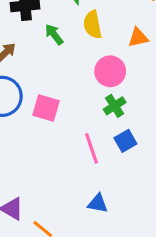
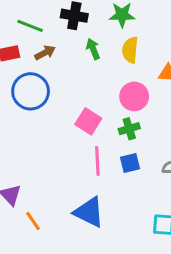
pink square: (46, 108) -> (88, 121), moved
blue triangle: (98, 203) -> (89, 212), size x1.6

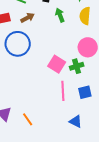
green cross: (129, 129) -> (77, 66), moved
blue triangle: (89, 212) -> (76, 121), moved, size x0.6
orange line: (33, 221) -> (28, 119), moved

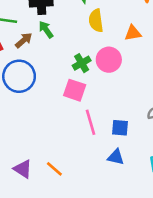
green arrow: (60, 15) -> (46, 30), moved
green cross: (77, 66) -> (82, 63), moved
blue square: (85, 92) -> (120, 128), moved, turned 32

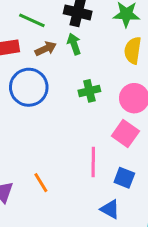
green cross: (82, 63) -> (89, 91), moved
pink square: (75, 90) -> (125, 134), moved
orange line: (54, 169) -> (41, 183), moved

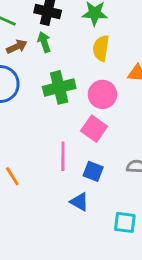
green cross: (89, 91) -> (59, 87), size x1.5

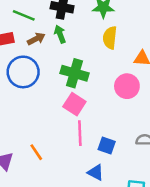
green cross: (59, 87) -> (74, 73), turned 32
pink circle: (102, 94) -> (127, 86), moved
pink square: (94, 129) -> (74, 104), moved

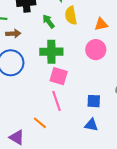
green arrow: (60, 34) -> (48, 21), moved
brown arrow: (36, 39) -> (13, 34), turned 40
pink line: (80, 133) -> (56, 101), moved

